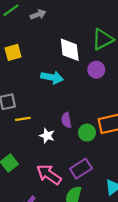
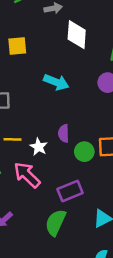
white diamond: (70, 50) -> (77, 35), moved
yellow line: (23, 119) -> (12, 139), moved
pink arrow: (49, 175) -> (27, 175), moved

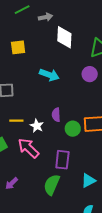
purple rectangle: (70, 191) -> (62, 160), turned -60

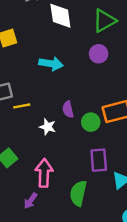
yellow line: (16, 121) -> (22, 106), moved
pink arrow: (28, 148) -> (44, 173), moved, turned 60
purple rectangle: (62, 160) -> (99, 160), moved

